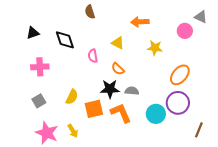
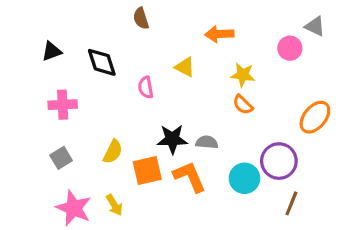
orange semicircle: (118, 69) -> (243, 105), moved
orange ellipse: (180, 75) -> (315, 117), moved
brown line: (199, 130) -> (291, 203), moved

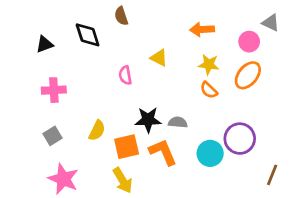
orange arrow: (219, 34) -> (202, 29), moved
black diamond: (102, 62) -> (88, 35), moved
orange ellipse: (315, 117) -> (248, 75), moved
brown line: (291, 203) -> (272, 175), moved
yellow arrow: (114, 205) -> (123, 180), moved, size x1.4

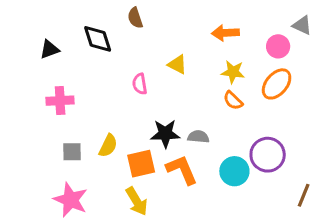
gray square: (53, 136) -> (72, 152), moved, turned 30

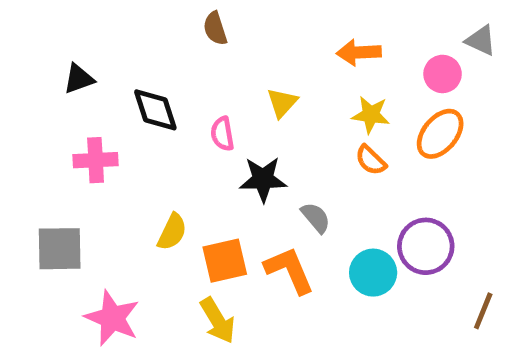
black diamond: (98, 39) -> (155, 110), moved
yellow triangle: (177, 64) -> (282, 103), turned 45
black star: (165, 134) -> (263, 179), moved
gray semicircle: (198, 137) -> (316, 218), turned 45
gray square: (72, 152) -> (60, 249), moved, size x1.5

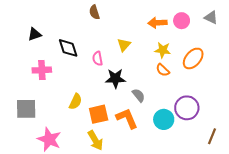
pink circle: (443, 74) -> (182, 21), moved

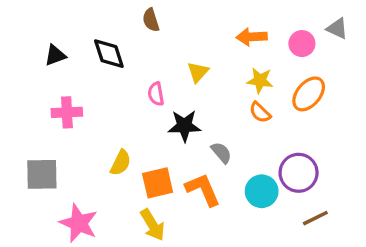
pink circle: (182, 21) -> (302, 44), moved
black diamond: (68, 48) -> (109, 54), moved
brown line: (212, 136) -> (315, 218), moved, turned 42

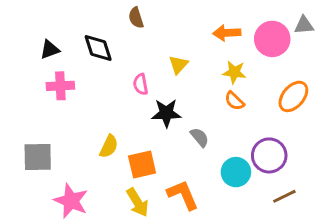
gray triangle: (337, 28) -> (304, 25), turned -30
pink circle: (302, 44) -> (272, 39), size x1.5
orange ellipse: (309, 94) -> (293, 96), moved
pink cross: (67, 112) -> (60, 86), moved
orange L-shape: (203, 190) -> (183, 195), moved

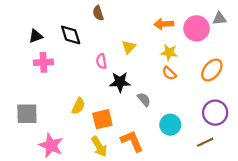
purple circle: (269, 155) -> (215, 113), moved

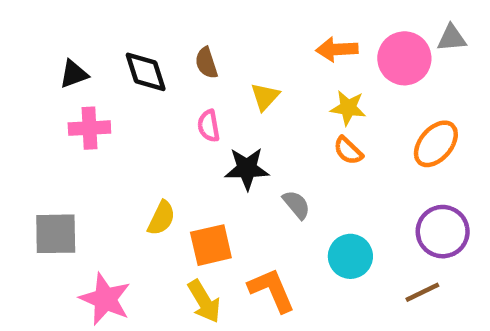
brown semicircle: (98, 13) -> (206, 63), moved

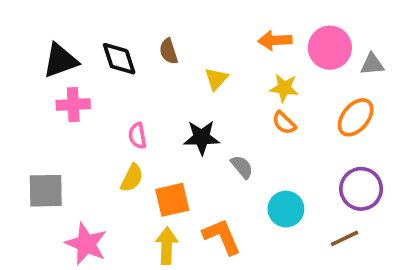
gray triangle: (452, 38) -> (372, 64), moved
black triangle: (74, 74) -> (60, 61), size x1.5
pink semicircle: (209, 126) -> (137, 136), moved
yellow arrow: (204, 301) -> (167, 246), turned -147

